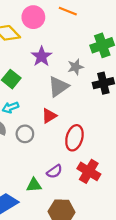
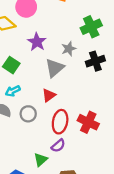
red ellipse: (74, 138) -> (60, 122), moved
red cross: (89, 171) -> (88, 122), moved
green triangle: (34, 185) -> (41, 160), turned -32

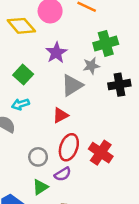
green cross: (91, 27) -> (106, 43), moved
gray circle: (28, 114) -> (38, 157), moved

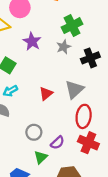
gray triangle: (72, 85) -> (74, 90), moved
red ellipse: (69, 147) -> (84, 116), moved
red cross: (101, 153) -> (88, 143), moved

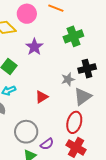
gray star: (64, 47) -> (68, 79), moved
gray triangle: (74, 90) -> (83, 96), moved
gray circle: (34, 132) -> (26, 132), size x1.5

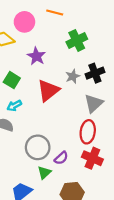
gray star: (68, 79) -> (73, 76), moved
red triangle: (42, 97) -> (48, 90), moved, size x1.6

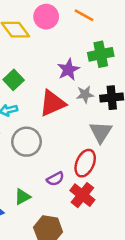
purple star: (36, 56) -> (68, 70), moved
gray triangle: (94, 103) -> (101, 132), turned -30
gray circle: (38, 147) -> (27, 142), moved
purple semicircle: (61, 158) -> (55, 179), moved

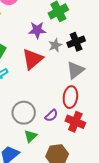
purple star: (68, 70) -> (37, 30), turned -30
gray triangle: (101, 132) -> (75, 70), turned 36
gray circle: (27, 142) -> (24, 113), moved

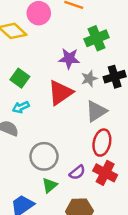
gray triangle: (75, 70) -> (96, 111), moved
purple semicircle: (51, 115) -> (77, 172), moved

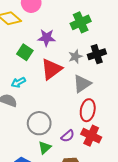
purple star: (69, 58) -> (47, 38), moved
green square: (20, 78) -> (25, 52), moved

